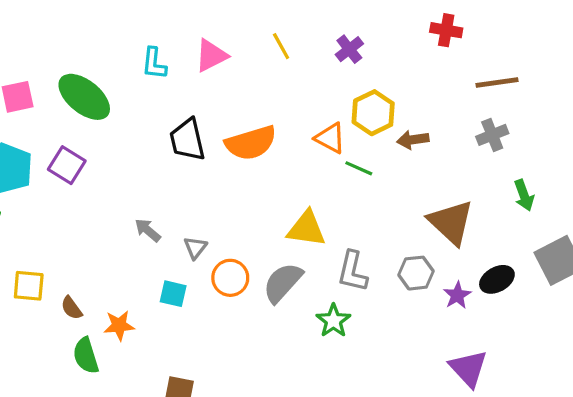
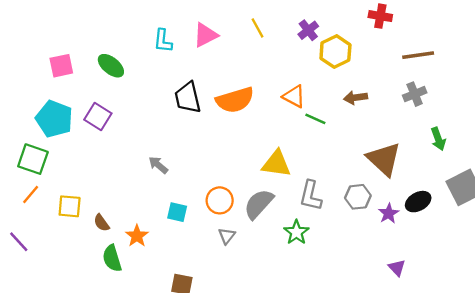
green ellipse: (84, 97) -> (111, 66), size x0.7
yellow hexagon: (373, 113) -> (335, 52), moved
gray triangle: (195, 248) -> (227, 236), moved
orange star: (119, 325) -> (137, 236), turned -30
purple triangle: (468, 368) -> (397, 268), size x0.6

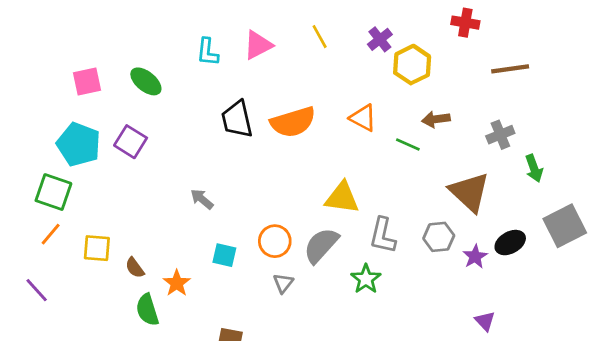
gray cross: (415, 94) -> (500, 135), moved
green line: (315, 119) -> (408, 144), moved

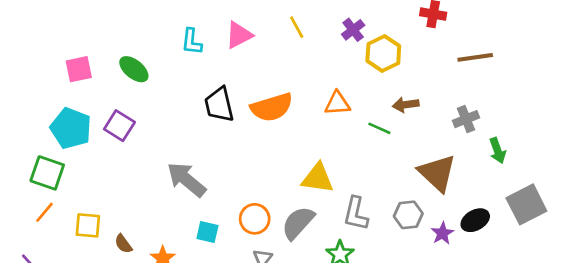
orange triangle: (363, 118) -> (337, 103), turned -32
gray arrow: (202, 199) -> (186, 179), size x1.8

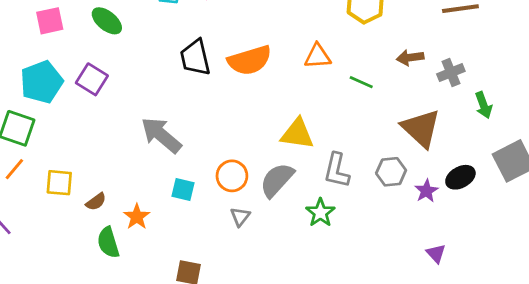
brown arrow: (406, 105) -> (410, 58), moved
cyan pentagon: (71, 128) -> (42, 82), turned 30
brown semicircle: (123, 244) -> (96, 202), turned -90

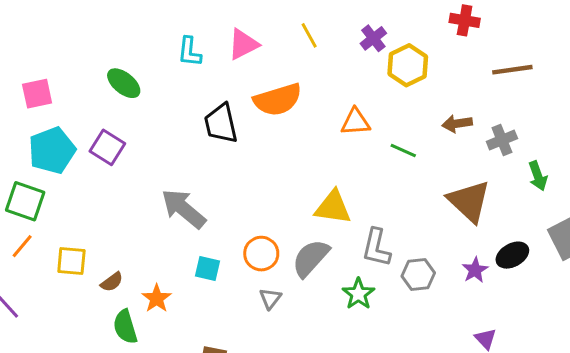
pink square: (50, 21) -> (37, 94), moved
orange semicircle: (250, 60) -> (278, 100), moved
gray hexagon: (391, 172) -> (418, 274), moved

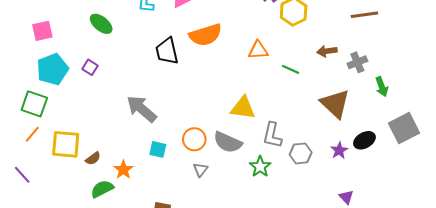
purple square: (107, 147) -> (90, 67), size x0.7
gray semicircle: (311, 258) -> (228, 142), turned -108
yellow square: (71, 261) -> (66, 144), size x1.4
green semicircle: (125, 327) -> (102, 189), turned 80

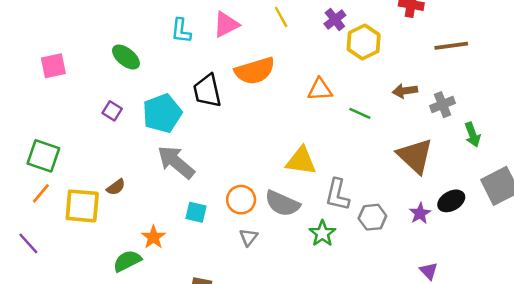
cyan pentagon: (53, 69) -> (162, 113), moved
brown semicircle: (93, 159) -> (116, 187), moved

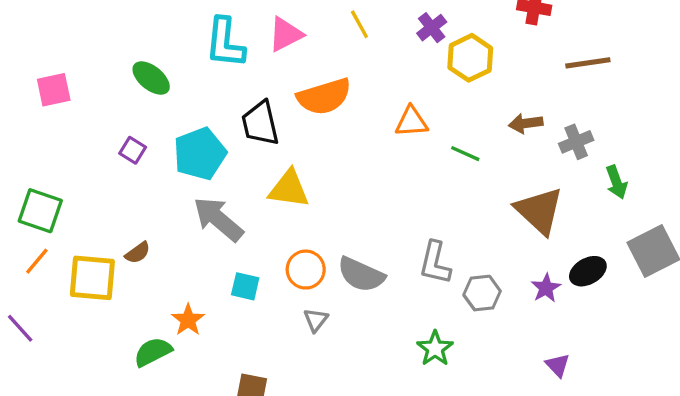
cyan L-shape: (181, 31) -> (225, 43), size x1.5
yellow triangle: (301, 161) -> (289, 189), moved
green star: (322, 233) -> (435, 348), moved

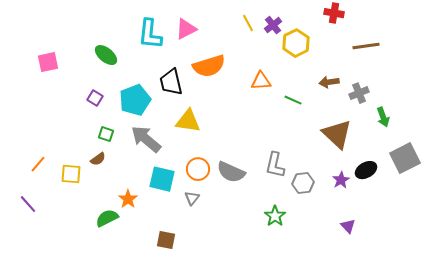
yellow line: (359, 24) -> (248, 23), moved
green square: (40, 211) -> (106, 134), moved, size x0.6
yellow square: (92, 278) -> (71, 174), size x0.7
cyan square: (245, 286) -> (162, 179), size x1.5
gray triangle: (316, 320) -> (192, 198), moved

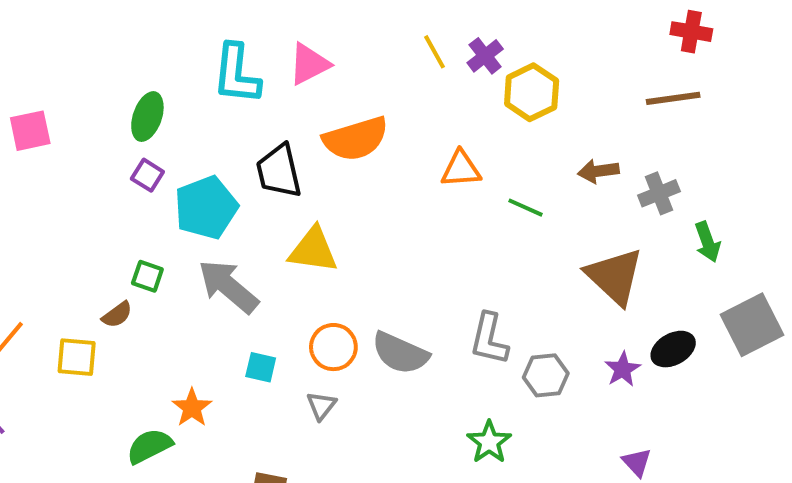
red cross: (334, 13) -> (691, 32), moved
green ellipse: (106, 55) -> (147, 117), turned 70
purple square: (95, 98) -> (147, 175), moved
brown semicircle: (98, 159) -> (117, 315), moved
cyan square: (162, 179) -> (261, 367), size x0.6

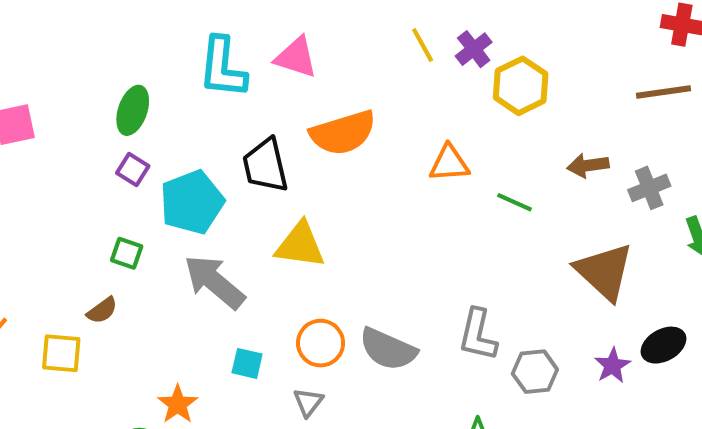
pink triangle: (309, 64) -> (296, 57), turned 45
green square: (147, 276) -> (127, 253), moved

